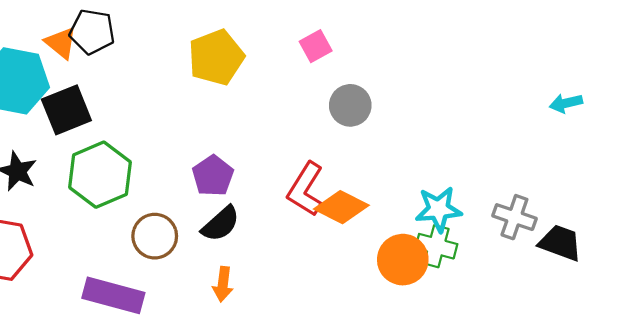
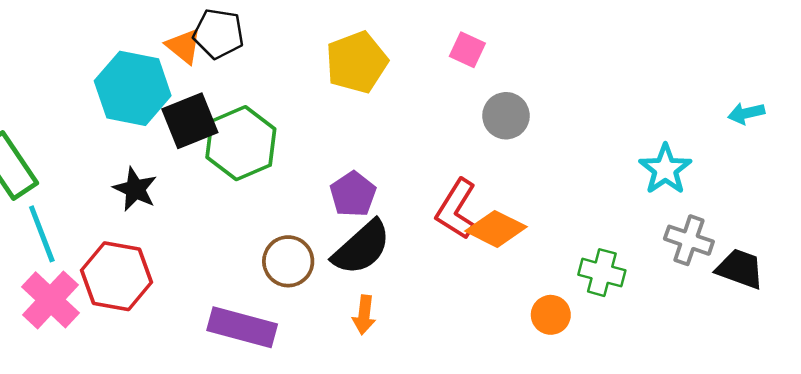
pink square: (316, 46) -> (467, 50), turned -36
green hexagon: (100, 175) -> (241, 143), moved
cyan star: (439, 209) -> (665, 169), moved, turned -30
black semicircle: (221, 224) -> (362, 248), size x1.4
orange circle: (403, 260) -> (551, 315), moved, size x0.7

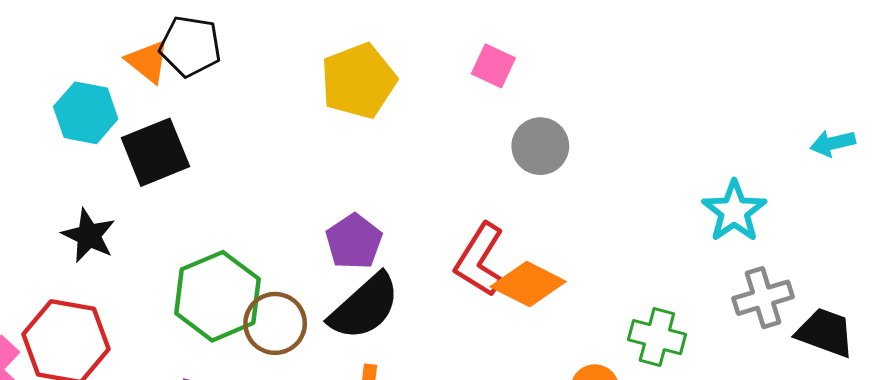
cyan hexagon: (133, 88) -> (86, 113), size x0.7
green hexagon: (241, 143) -> (218, 296), moved
gray cross: (689, 240) -> (763, 298), turned -36

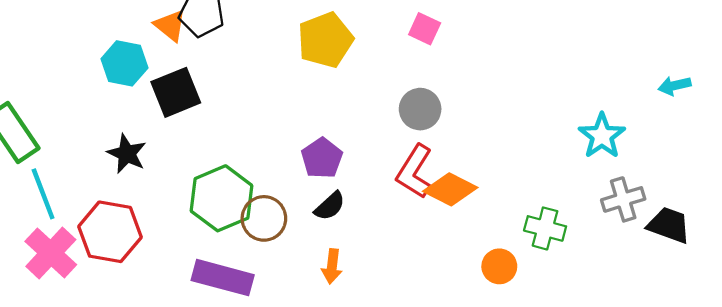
gray circle: (540, 146) -> (420, 109), moved
black semicircle: (365, 307) -> (330, 206), size x0.6

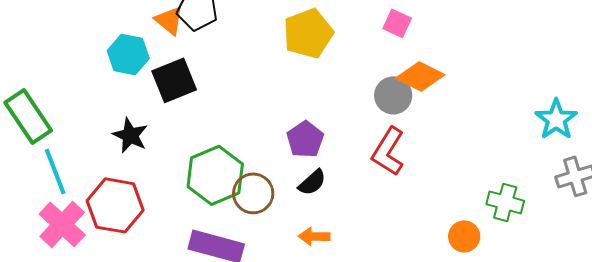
orange diamond: (450, 189) -> (420, 76), moved
orange arrow: (332, 266) -> (314, 236), turned 84

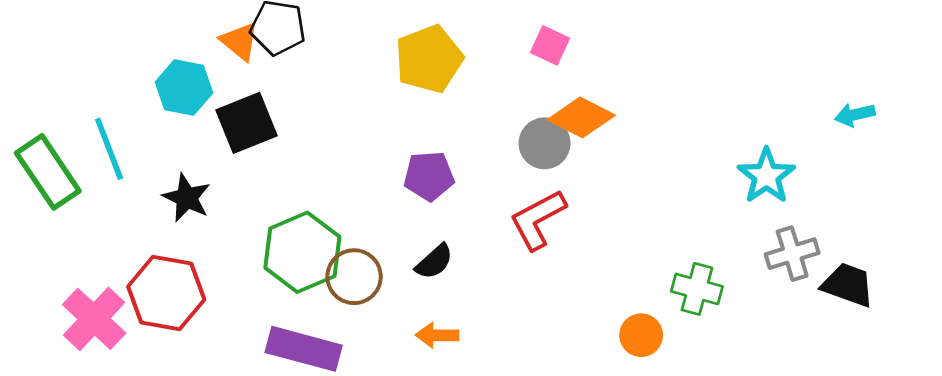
purple pentagon: (305, 139) -> (429, 176), moved, turned 30
red L-shape: (388, 151) -> (538, 220), turned 30
cyan line: (55, 171) -> (109, 149), moved

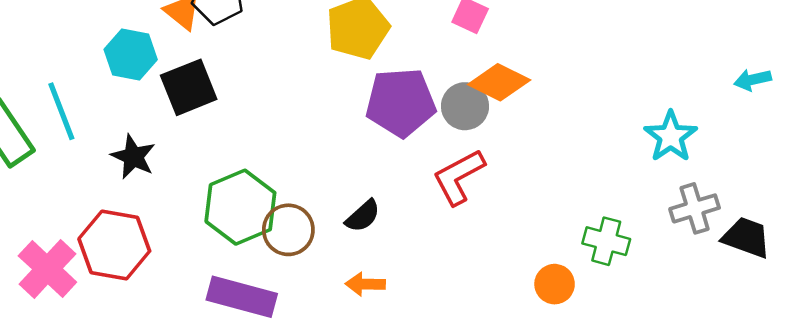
purple pentagon: (429, 176) -> (401, 102), moved, size x1.5

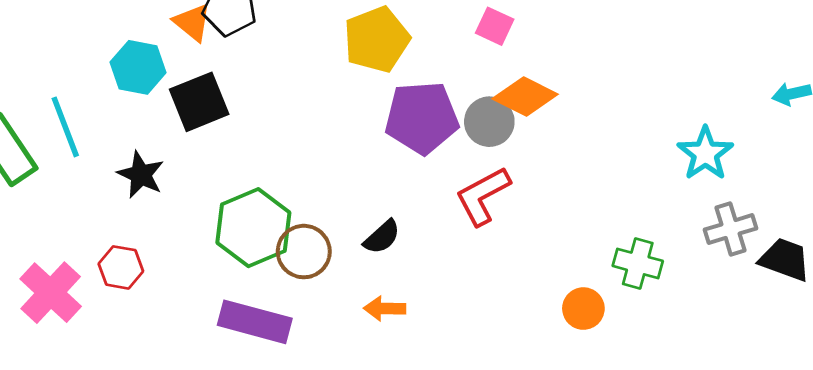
red hexagon: (114, 245) -> (121, 267), size x0.6

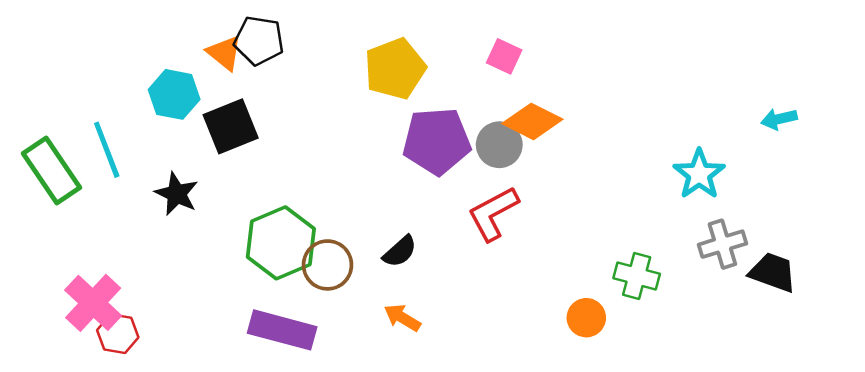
red hexagon: (121, 267) -> (118, 334), moved
orange arrow: (385, 309) -> (402, 318), turned 30

